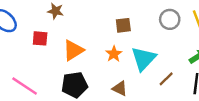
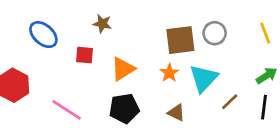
gray circle: (170, 19) -> (215, 33), moved
brown square: (123, 25) -> (180, 40), size x1.6

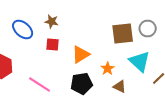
brown star: (102, 24) -> (52, 22), moved
orange star: (169, 73) -> (108, 68), moved
cyan triangle: (204, 78) -> (140, 62), turned -30

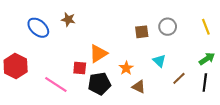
brown square: (123, 34) -> (142, 32), size x0.6
red square: (53, 44) -> (80, 68), moved
cyan triangle: (140, 62) -> (159, 61), size x0.6

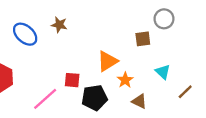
gray circle: (168, 27) -> (164, 19), moved
orange triangle: (98, 54) -> (107, 61), moved
pink line: (56, 85) -> (45, 99), turned -75

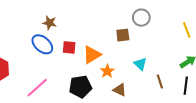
blue ellipse: (25, 34) -> (42, 44), moved
red square: (72, 80) -> (69, 47), moved
brown line: (185, 92) -> (160, 81), turned -64

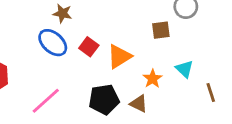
red square: (69, 47) -> (89, 47), turned 32
orange star: (107, 71) -> (153, 79), moved
brown triangle: (120, 90) -> (139, 104), moved

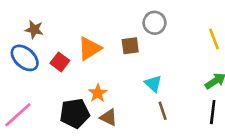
orange triangle: (119, 56) -> (90, 48), moved
orange star: (153, 79) -> (98, 93), moved
brown line: (211, 93) -> (163, 111), moved

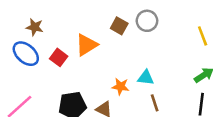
brown square: (130, 46) -> (119, 26), moved, turned 36
cyan triangle: (153, 84) -> (146, 78), turned -36
orange star: (98, 93) -> (120, 86), moved, turned -30

